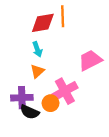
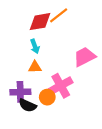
orange line: (63, 16) -> (59, 15), turned 54
orange triangle: (37, 71) -> (35, 67), turned 40

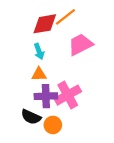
pink trapezoid: (84, 57) -> (80, 44), moved
purple cross: (20, 92) -> (46, 96), moved
orange circle: (47, 97) -> (53, 125), moved

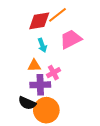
cyan arrow: (39, 51) -> (42, 45), moved
pink cross: (68, 95) -> (53, 73), moved, size x0.6
orange circle: (53, 125) -> (46, 110), size x1.6

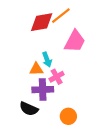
pink trapezoid: (71, 39) -> (75, 41), turned 145
cyan arrow: (42, 45) -> (47, 60), moved
orange circle: (46, 110) -> (68, 116), moved, size x0.6

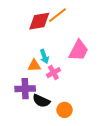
pink trapezoid: (75, 41) -> (79, 50), moved
purple cross: (43, 90) -> (25, 89), moved
black semicircle: (29, 109) -> (41, 101), moved

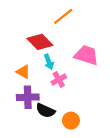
red diamond: (39, 21) -> (40, 42), moved, turned 55
pink trapezoid: (79, 50) -> (86, 55), turned -100
orange triangle: (34, 66) -> (23, 72), moved, turned 32

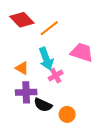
orange line: (63, 16) -> (49, 28), moved
red diamond: (40, 42) -> (22, 20), moved
cyan arrow: (49, 62) -> (46, 59), size x1.5

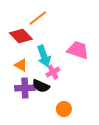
red diamond: (22, 20) -> (21, 36), moved
orange line: (49, 28) -> (38, 18), moved
black semicircle: (43, 105) -> (41, 86), moved

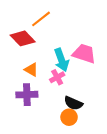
cyan arrow: (44, 56) -> (61, 60), moved
orange triangle: (21, 65) -> (31, 70), moved
black semicircle: (41, 86) -> (73, 103), moved

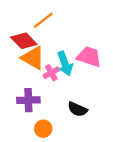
orange triangle: (31, 70) -> (33, 58), moved, size x1.6
pink cross: (57, 77) -> (51, 73), moved
orange circle: (69, 117) -> (43, 129), moved

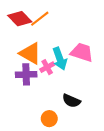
red diamond: (24, 41) -> (20, 19), moved
purple cross: (28, 100) -> (26, 74), moved
orange circle: (43, 129) -> (49, 119), moved

